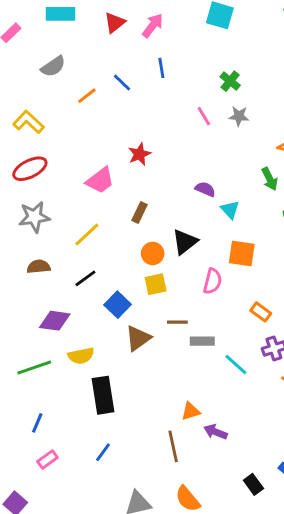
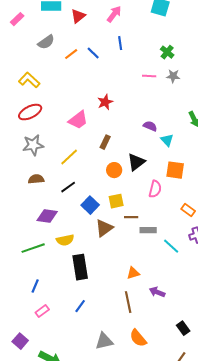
red triangle: (115, 23) -> (78, 16), moved
orange line: (87, 96) -> (71, 54), moved
pink line: (204, 116) -> (149, 76), turned -56
yellow square: (156, 284) -> (116, 201), moved
orange triangle: (191, 411) -> (133, 273), moved

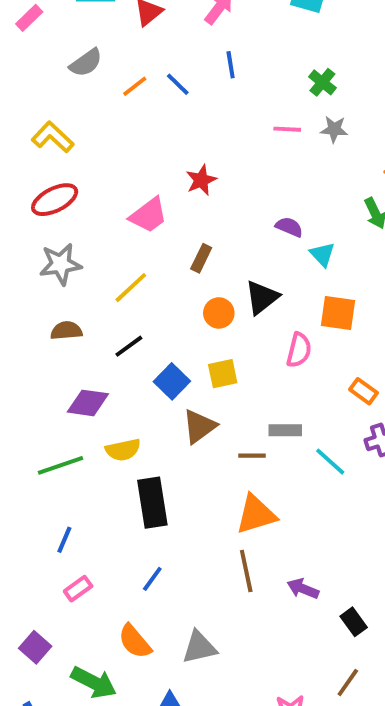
brown line: (131, 217) -> (252, 456), moved
orange triangle: (133, 273) -> (256, 514), size x1.6
purple arrow: (157, 292) -> (303, 589), moved
orange semicircle: (138, 338) -> (135, 641), moved

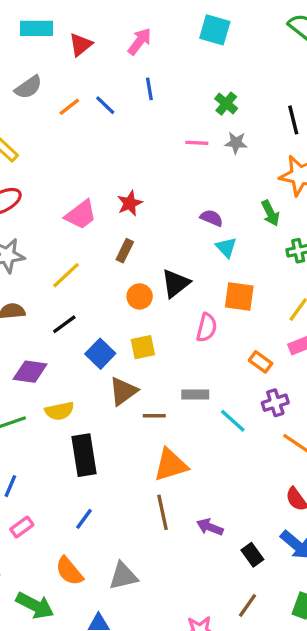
red star: (201, 180) -> (130, 203), moved
purple semicircle: (289, 227) -> (212, 218), moved
brown line: (252, 456) -> (154, 416), moved

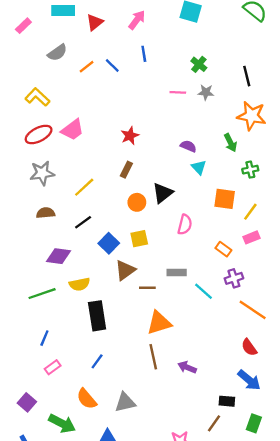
pink trapezoid: (81, 215) -> (73, 130), moved
orange square: (239, 296) -> (225, 199), moved
black rectangle: (252, 555) -> (227, 401), moved, turned -49

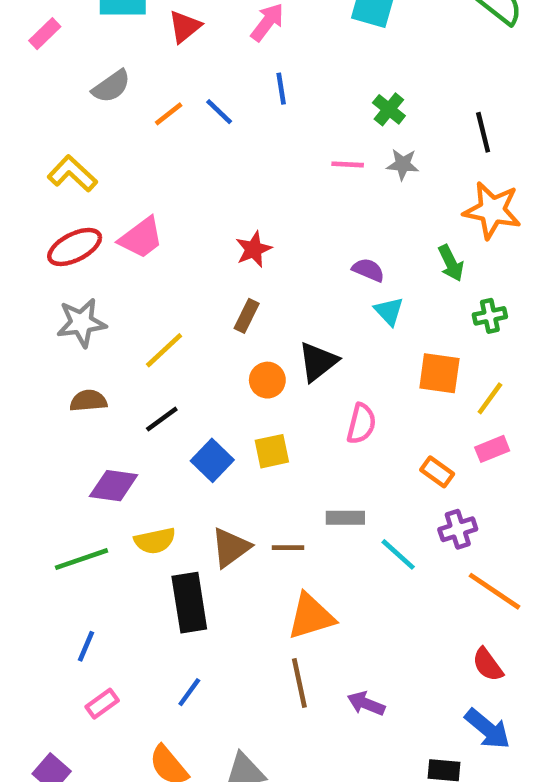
brown triangle: (125, 270) -> (231, 548), moved

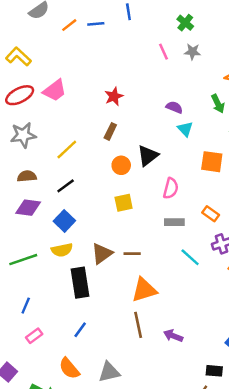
blue line: (219, 112) -> (96, 24), turned -49
pink line: (348, 164) -> (163, 52), turned 63
blue square: (212, 460) -> (64, 221), moved
purple diamond: (114, 486) -> (28, 208), moved
gray rectangle: (345, 518) -> (174, 222), moved

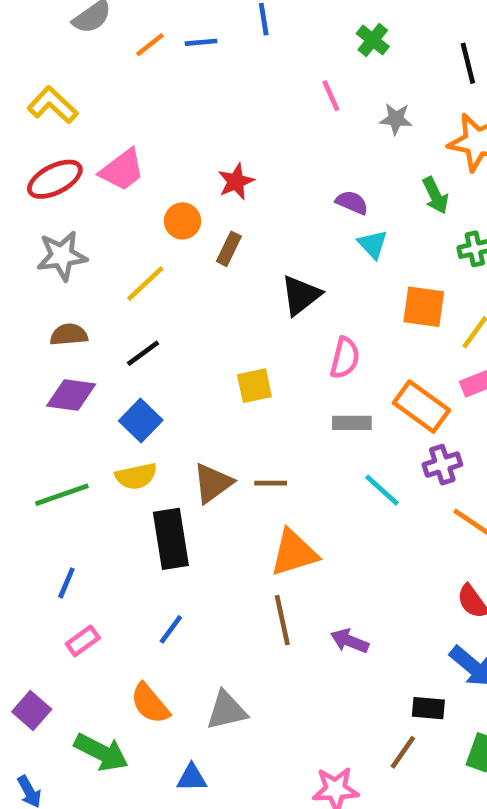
gray star: (192, 52) -> (396, 119), moved
orange circle: (121, 165) -> (182, 221), moved
orange rectangle: (211, 214) -> (421, 407), size x1.6

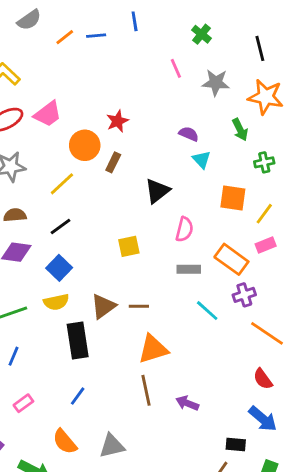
gray star: (396, 119) -> (216, 83), size x1.4
orange circle: (182, 221) -> (85, 145), size x1.4
blue line: (66, 583) -> (13, 356), moved

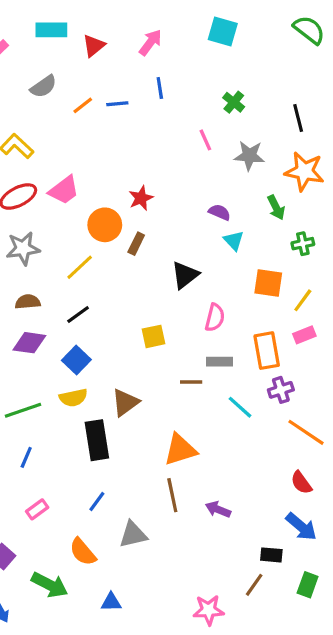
orange rectangle: (231, 259) -> (267, 351), turned 44
brown line: (139, 306) -> (191, 382), moved
gray triangle: (112, 446) -> (133, 535), moved

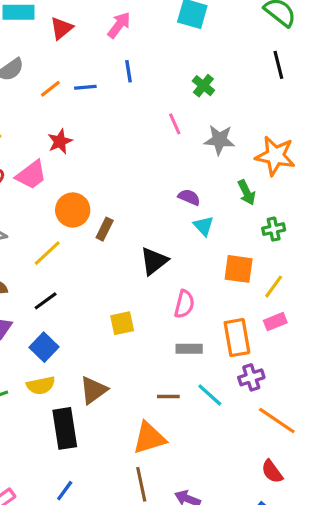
black line: (298, 118) -> (278, 65), moved
red star: (141, 198) -> (60, 141), moved
brown line: (191, 382) -> (168, 397), moved

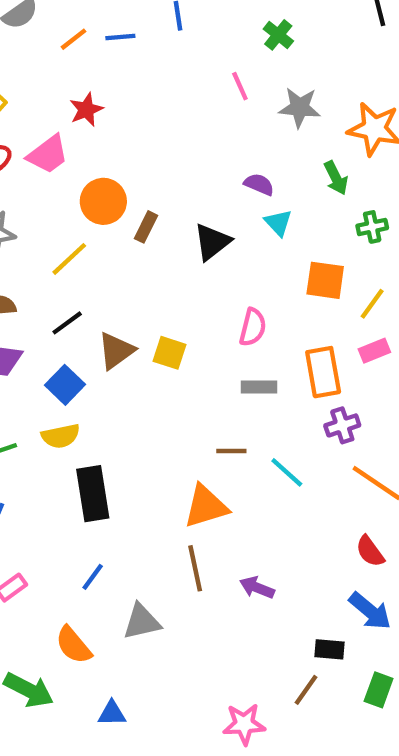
black triangle: (154, 261) -> (212, 242), moved
yellow square: (122, 323) -> (169, 353), turned 30
brown triangle: (93, 390) -> (116, 351), moved
cyan line: (210, 395) -> (287, 472), moved

